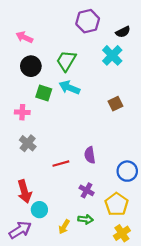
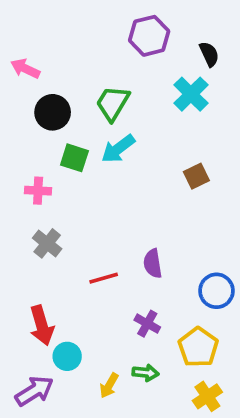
black semicircle: (123, 32) -> (209, 54), turned -88
pink arrow: (24, 37) -> (25, 69), moved
cyan arrow: (69, 88) -> (118, 149), turned -60

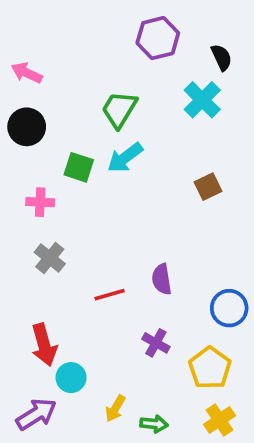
black circle: (53, 112) -> (27, 127), moved
green arrow: (145, 373) -> (154, 424), moved

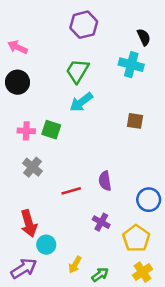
purple hexagon: (158, 38) -> (84, 25), moved
cyan cross: (202, 100) -> (131, 65), turned -30
green square: (79, 167) -> (51, 130), moved
brown square: (208, 187) -> (135, 121), turned 35
green arrow: (154, 424) -> (100, 275), turned -42

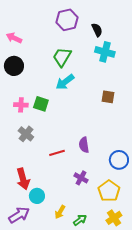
black semicircle: (144, 37) -> (97, 30), moved

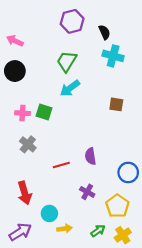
cyan circle: (37, 196) -> (49, 213), moved
yellow arrow: (60, 212) -> (65, 229), turned -128
green arrow: (80, 220) -> (98, 231), moved

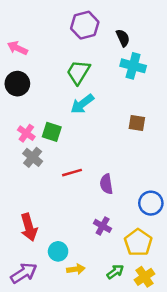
pink cross: (22, 113) -> (26, 133), turned 32
gray cross: (28, 144) -> (33, 157), moved
red line: (61, 165) -> (72, 173), moved

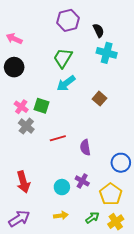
brown square: (137, 123) -> (100, 99), moved, turned 32
cyan circle: (58, 251) -> (62, 187), moved

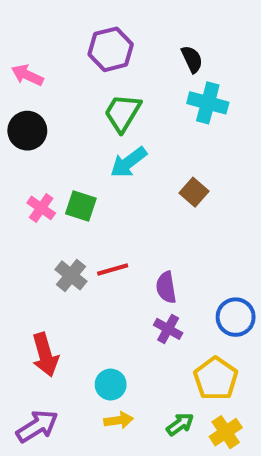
purple hexagon: (68, 20) -> (111, 49), moved
gray cross: (26, 126) -> (71, 275), moved
purple cross: (82, 181) -> (168, 329), moved
cyan circle: (62, 187) -> (111, 385), moved

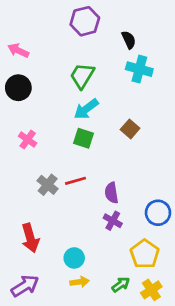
purple hexagon: (111, 49) -> (85, 21), moved
green square: (81, 206) -> (83, 138), moved

